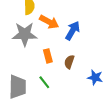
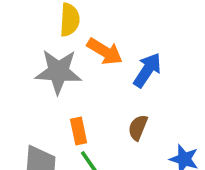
orange rectangle: (48, 56) -> (79, 131), moved

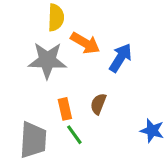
brown semicircle: (138, 128) -> (98, 104), moved

